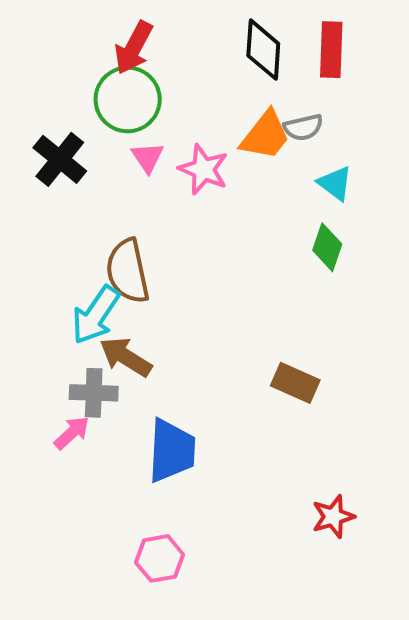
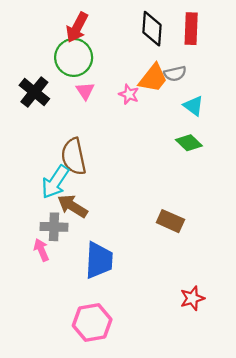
pink star: (203, 169) -> (129, 94), moved, size x0.7
green diamond: (327, 247) -> (189, 143), turned -65
pink arrow: (72, 433) -> (41, 250), turned -70
pink hexagon: (160, 558) -> (92, 322), size x1.4

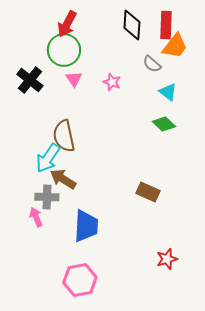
gray semicircle: (175, 74) -> (152, 64), turned 54
orange trapezoid: (153, 78) -> (175, 46), moved

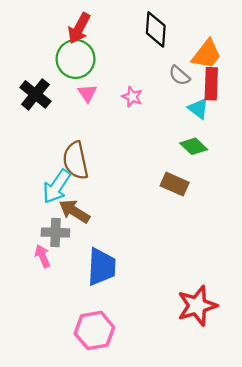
red rectangle: (166, 25) -> (211, 84), moved
brown rectangle: (148, 192) -> (175, 184), moved
red star: (167, 259) -> (197, 306), size x1.6

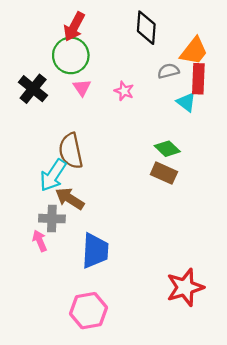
gray semicircle: (179, 76) -> (168, 71), turned 125
green diamond: (194, 146) -> (167, 149), moved

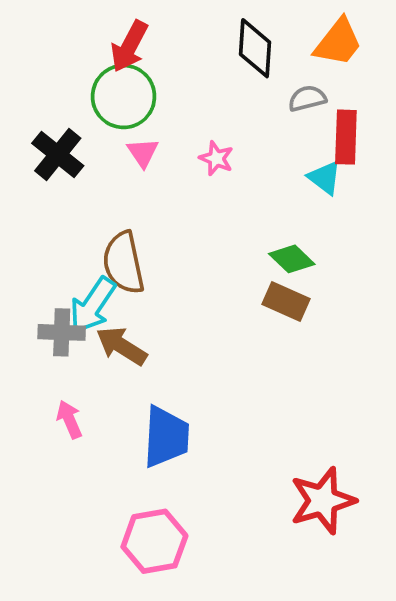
orange trapezoid: (194, 51) -> (338, 42), moved
gray semicircle: (168, 71) -> (307, 98), moved
gray cross: (52, 219) -> (62, 332), moved

